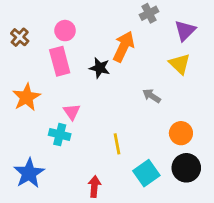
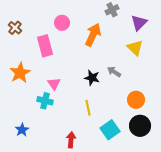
pink circle: (65, 31) -> (62, 23), moved
black star: (100, 68) -> (92, 78), moved
blue star: (29, 173) -> (22, 130), size x0.6

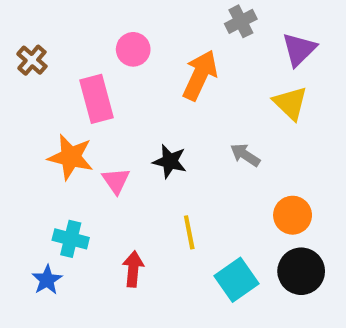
orange star: (20, 73) -> (71, 157), moved, turned -30
black star: (92, 78) -> (170, 161), moved
cyan cross: (45, 101) -> (71, 239), moved
red arrow: (71, 140) -> (133, 269), moved

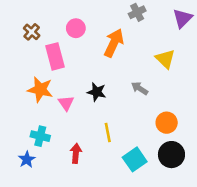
purple triangle: (299, 49) -> (183, 18), moved
brown cross: (32, 60) -> (32, 32), moved

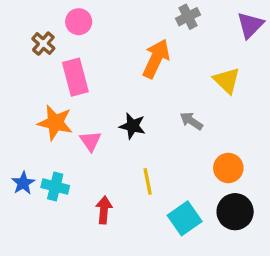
pink circle: (76, 28) -> (79, 22), moved
blue star: (27, 159) -> (23, 183), moved

